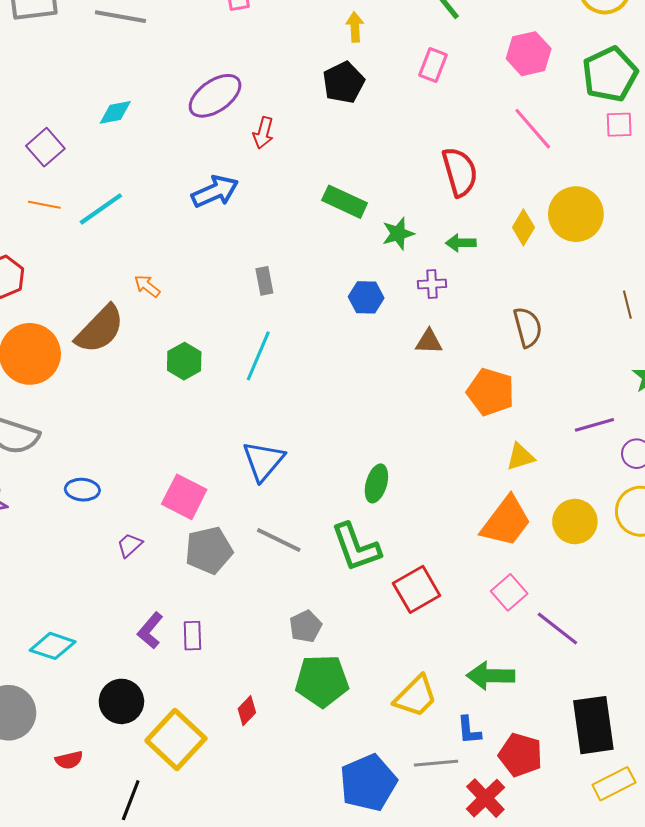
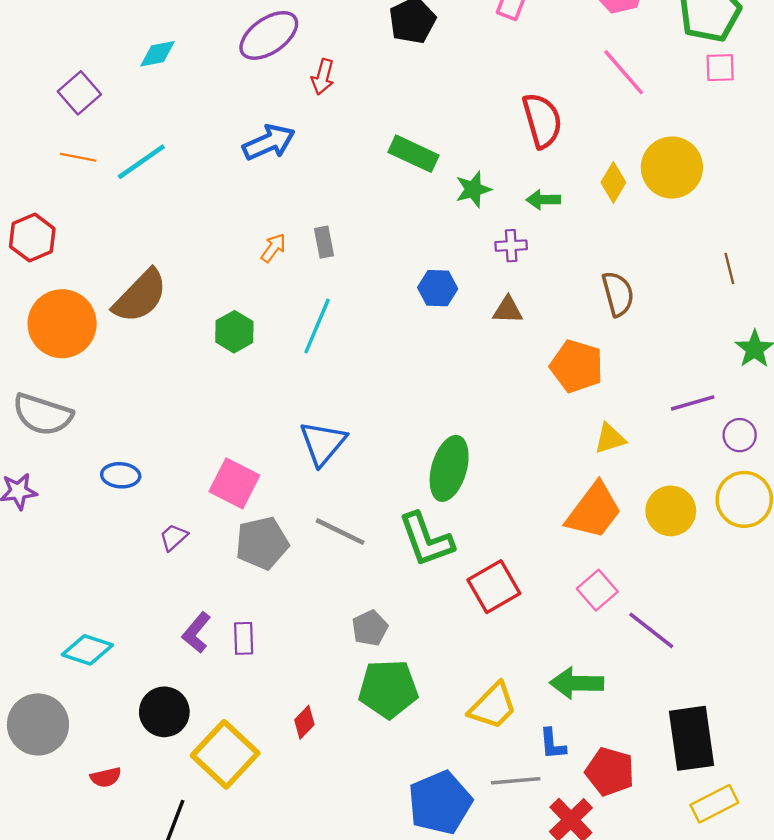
orange arrow: (147, 286) -> (273, 248), moved, turned 88
blue hexagon: (366, 297) -> (438, 288), moved
green ellipse: (376, 483) -> (449, 468), size x1.5

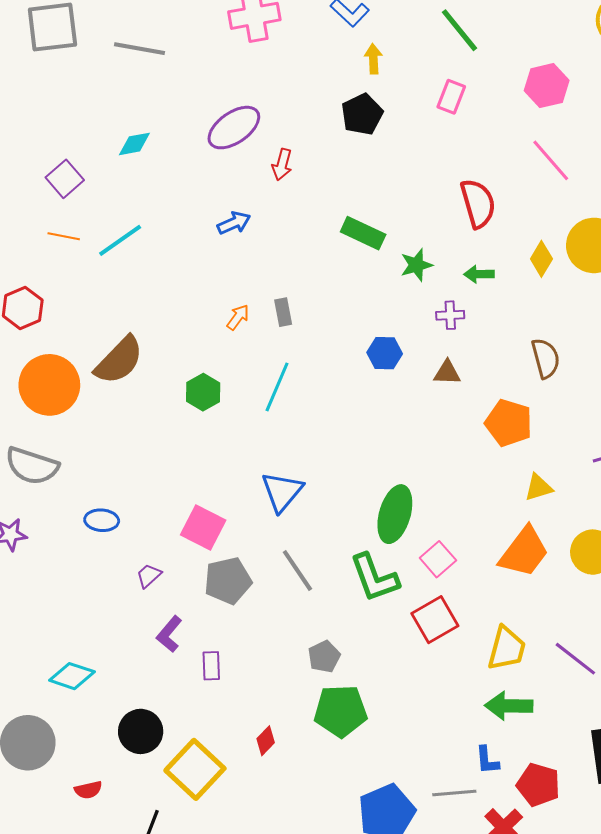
blue arrow: (269, 142) -> (234, 223), size x0.7
gray line: (340, 532) -> (297, 570), turned 30
pink square: (597, 590) -> (438, 559), moved
purple L-shape: (196, 633) -> (169, 634), moved
yellow trapezoid: (493, 706) -> (507, 648), moved, turned -30

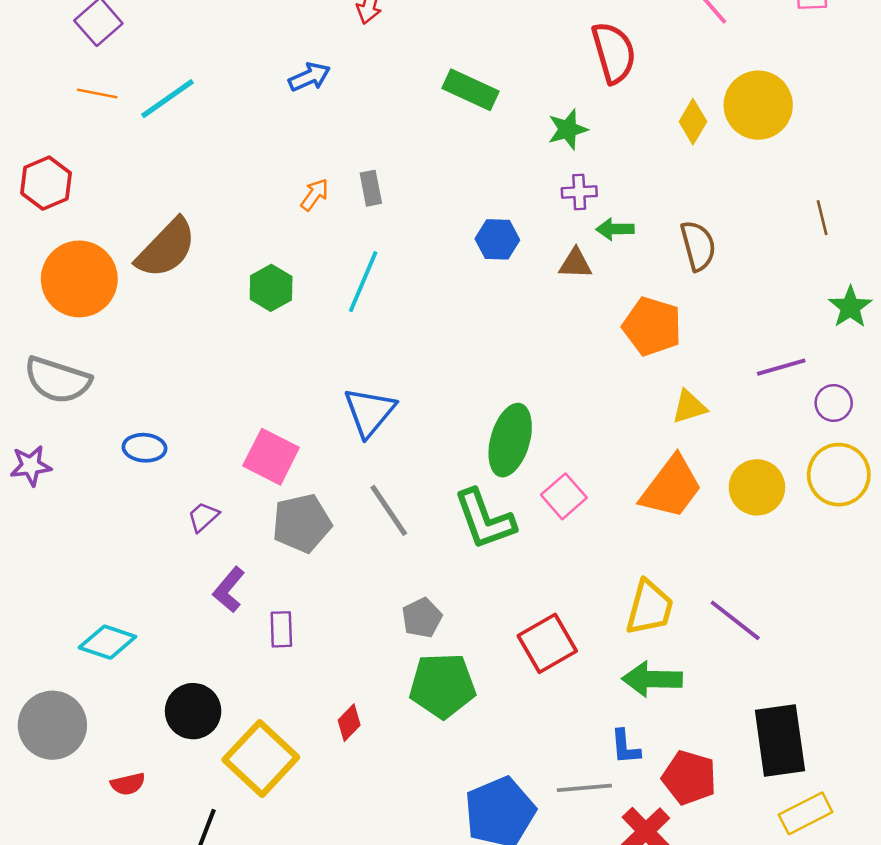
green star: (416, 265) -> (568, 129), moved
green arrow: (479, 274) -> (615, 229), moved
red square: (435, 620) -> (547, 643), moved

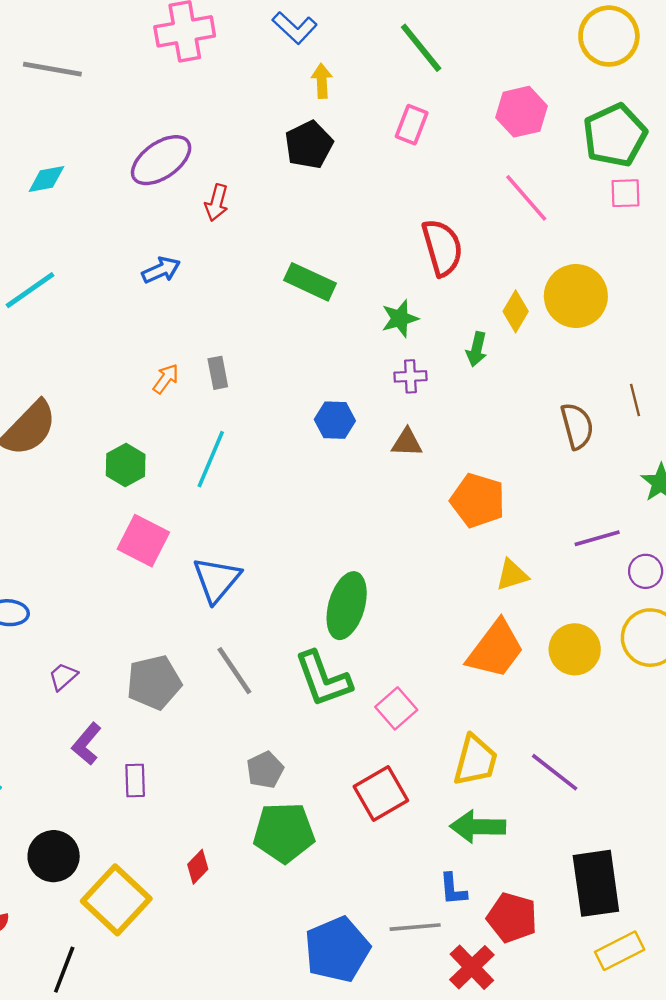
green arrow: (615, 229) -> (477, 349), moved, turned -76
brown semicircle: (698, 246) -> (577, 426), moved
pink square: (271, 457) -> (143, 541), moved
pink square: (564, 496) -> (396, 708), moved

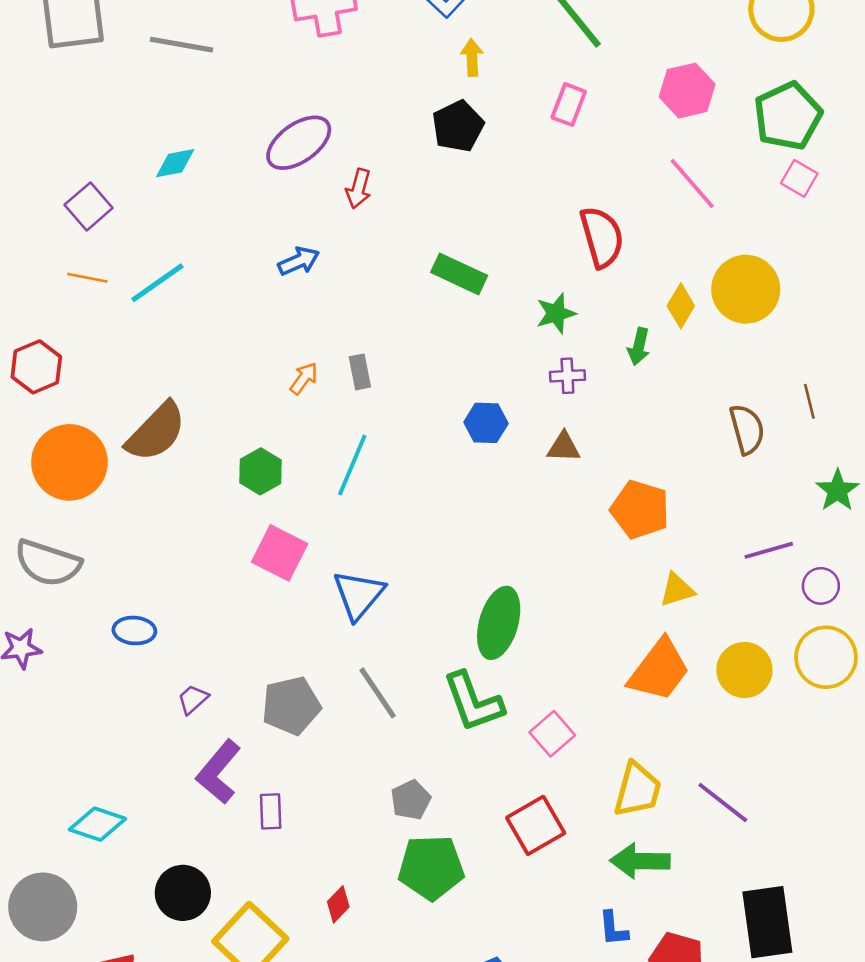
pink square: (625, 193) -> (799, 178), turned 32
purple L-shape: (87, 744) -> (218, 772), size x1.4

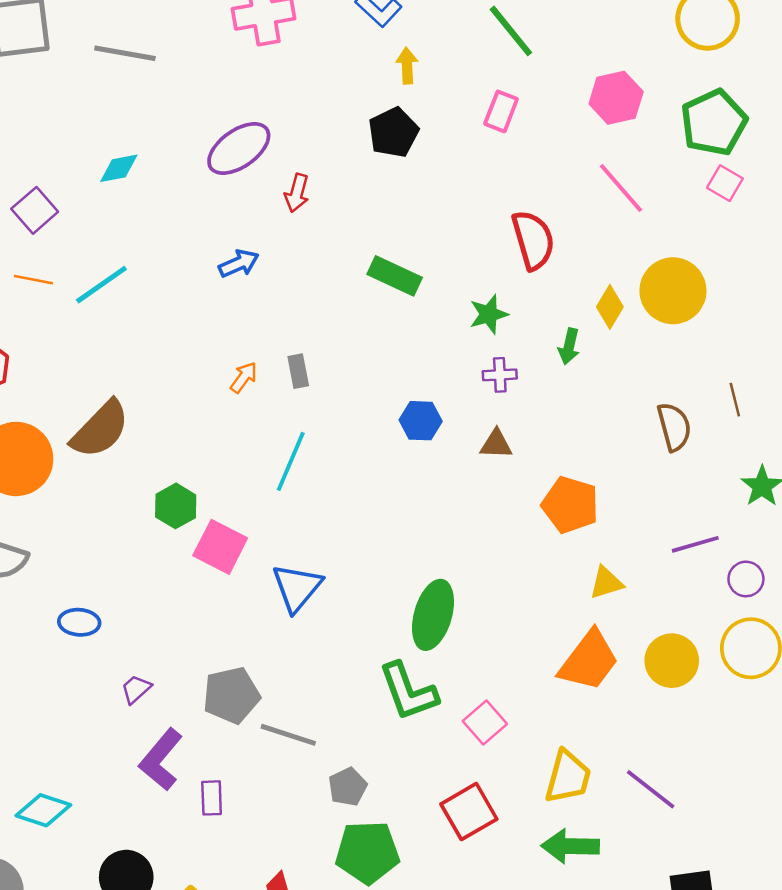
green hexagon: (261, 471) -> (176, 506), moved
gray line: (378, 693) -> (288, 735), moved, turned -38

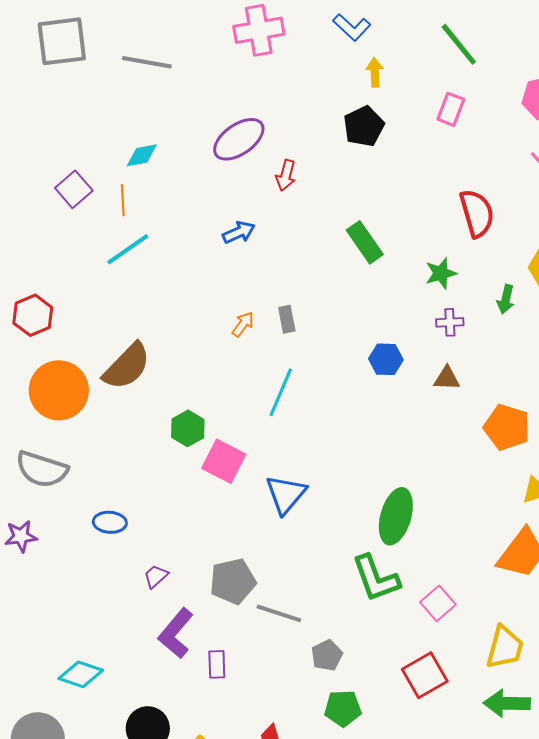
green rectangle: (395, 276) -> (365, 242), turned 30
orange line: (33, 280) -> (123, 200), moved, turned 76
green pentagon: (367, 852) -> (343, 708), size x0.7

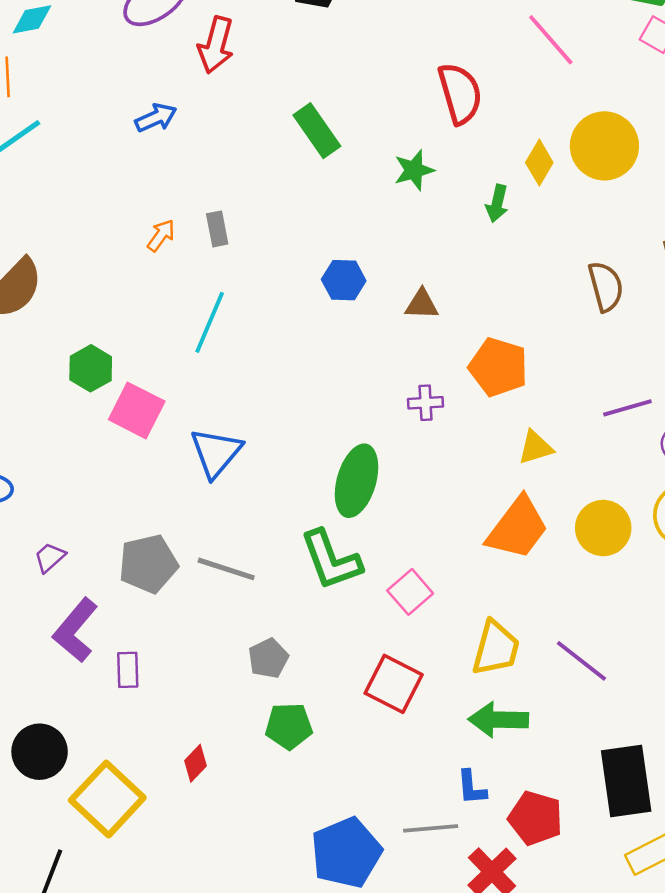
red arrow: (286, 175) -> (216, 45), size x1.4
purple cross: (450, 322) -> (426, 403), moved
gray line: (279, 613) -> (226, 569), moved
red square: (425, 675) -> (394, 684), turned -33

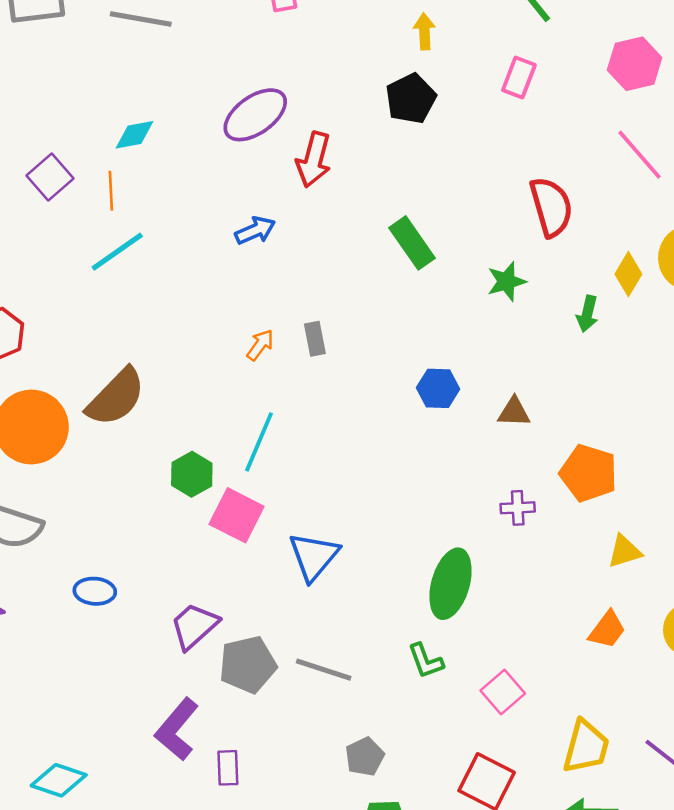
cyan line: (210, 322) -> (259, 442), moved
orange trapezoid: (518, 528) -> (607, 630), size x0.6
purple trapezoid: (50, 557) -> (194, 626), moved, size x1.6
green L-shape: (331, 560) -> (426, 661), size x0.6

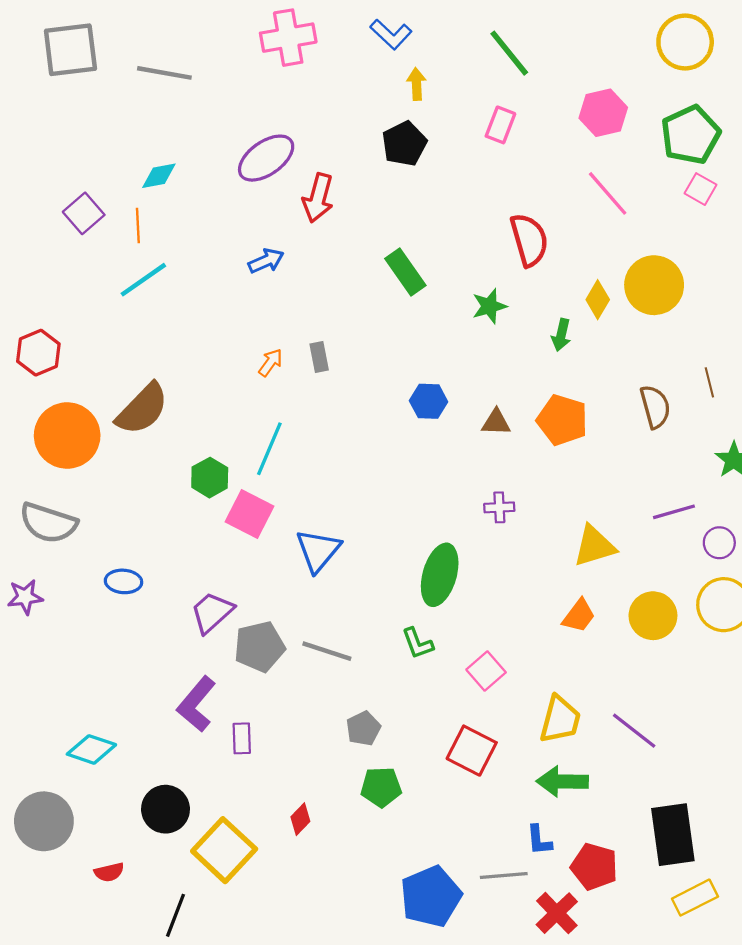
orange pentagon: (589, 473) -> (562, 420), moved
yellow triangle: (625, 551) -> (594, 546), size x1.4

